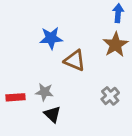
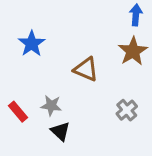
blue star: (51, 38) -> (32, 44), moved, turned -30
red rectangle: (16, 97) -> (18, 112), turned 54

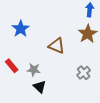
red rectangle: (18, 112) -> (12, 66), moved

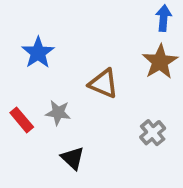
gray star: (34, 70) -> (58, 113), moved

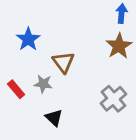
brown triangle: (104, 84) -> (63, 62), moved, turned 30
gray cross: (153, 133) -> (113, 99), size x1.4

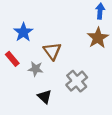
red rectangle: (16, 89) -> (12, 59), moved
gray cross: (113, 99) -> (77, 81), moved

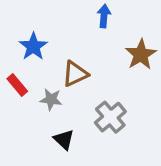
blue arrow: (100, 11) -> (104, 16), moved
brown triangle: (52, 51) -> (75, 74), turned 42

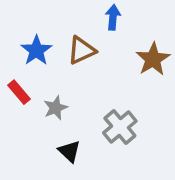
brown triangle: (75, 74) -> (82, 50), moved
gray star: (51, 99) -> (56, 108), turned -30

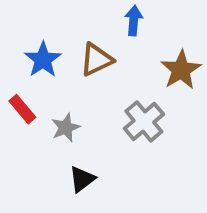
gray cross: (120, 127) -> (144, 121), moved
black triangle: (69, 151) -> (82, 179), turned 40

